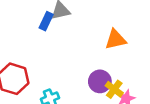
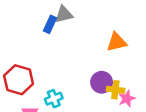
yellow cross: (114, 89) -> (115, 90), turned -30

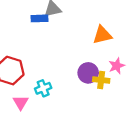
blue rectangle: (50, 24) -> (40, 18), turned 63
pink star: (127, 99) -> (117, 66), moved

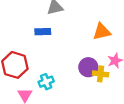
blue rectangle: (40, 18) -> (43, 32), moved

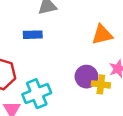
cyan cross: (46, 82) -> (37, 94), size x1.5

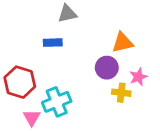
purple circle: (86, 77) -> (107, 68), moved

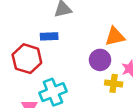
red hexagon: (20, 82) -> (27, 59), moved

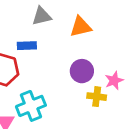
orange triangle: (115, 36) -> (81, 27), moved

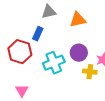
blue rectangle: (27, 46) -> (38, 34), turned -64
cyan cross: (31, 106) -> (54, 63), moved

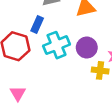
cyan cross: (54, 63) -> (57, 45), moved

